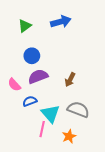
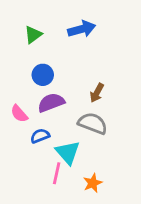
brown arrow: (70, 80) -> (97, 93), moved
gray semicircle: (78, 109) -> (93, 123), moved

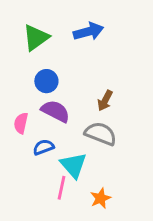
green triangle: (33, 35) -> (36, 38), size x1.4
purple semicircle: (51, 103) -> (55, 111), turned 48
pink semicircle: (19, 114) -> (21, 123), turned 54

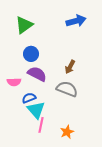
blue arrow: (89, 32) -> (76, 21), moved
pink semicircle: (21, 123) -> (14, 82), turned -104
cyan triangle: (73, 165) -> (36, 110), moved

